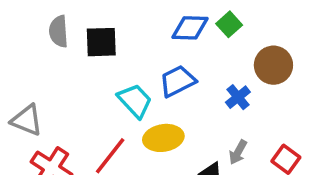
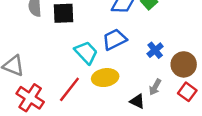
brown circle: (273, 65) -> (184, 64), moved

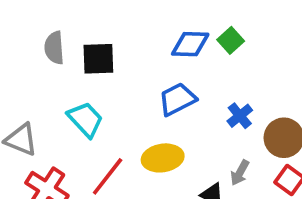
cyan trapezoid: (86, 53) -> (85, 119), moved

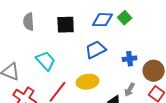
black square: (98, 59) -> (66, 25), moved
blue cross: (240, 116) -> (130, 59), turned 32

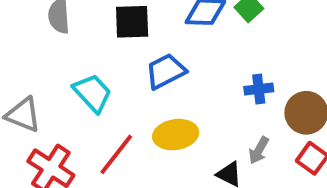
blue trapezoid: (96, 50) -> (166, 71), moved

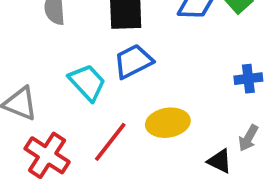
blue trapezoid: (166, 71) -> (133, 61), moved

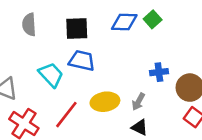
blue trapezoid: (133, 61) -> (82, 61), turned 40
gray arrow: (248, 138) -> (138, 102), moved

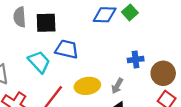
black square: (77, 28) -> (46, 23), moved

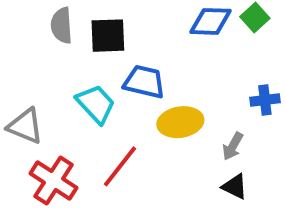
yellow ellipse: (87, 86) -> (180, 122), moved

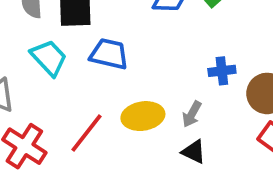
cyan trapezoid: (96, 104) -> (49, 58), moved
yellow ellipse: (180, 122) -> (143, 116), moved

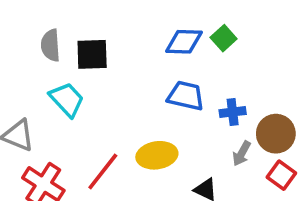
blue trapezoid: (109, 54) -> (186, 96), moved
gray arrow: (192, 114) -> (242, 153), moved

